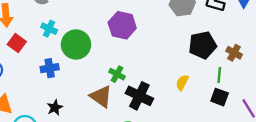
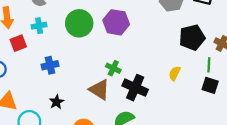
cyan cross: (49, 29) -> (39, 26), moved, turned -32
red square: (17, 43) -> (18, 43), turned 35
green circle: (76, 44) -> (79, 23), moved

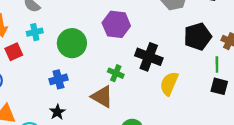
green circle: (79, 23) -> (72, 43), moved
blue cross: (50, 65) -> (58, 79), moved
yellow semicircle: (175, 73) -> (169, 84), moved, size x1.5
black cross: (135, 88) -> (149, 57), moved

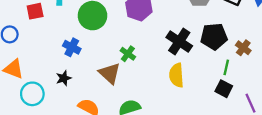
black cross: (149, 57) -> (179, 42), moved
blue cross: (58, 79) -> (72, 47), turned 30
yellow semicircle: (169, 84) -> (176, 75), turned -40

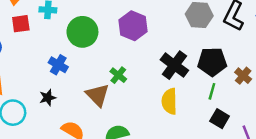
green line: (226, 67) -> (212, 91), moved

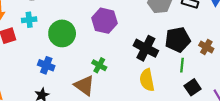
black square: (220, 119) -> (193, 87), turned 35

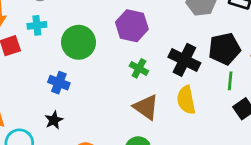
green cross: (99, 65) -> (139, 68), moved
brown triangle: (84, 85) -> (146, 107), moved

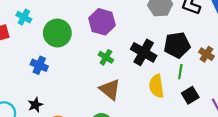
cyan cross: (37, 25) -> (24, 17), turned 32
yellow semicircle: (186, 100) -> (156, 86), moved
black star: (54, 120) -> (35, 105), moved

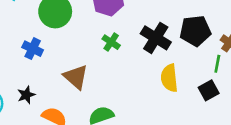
green line: (180, 72) -> (217, 64), moved
brown triangle: (110, 89) -> (76, 77), moved

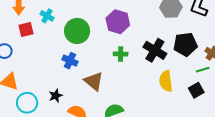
green cross: (111, 42) -> (121, 54), turned -32
blue cross: (33, 49) -> (70, 61), moved
green line: (217, 64) -> (203, 70), turned 64

